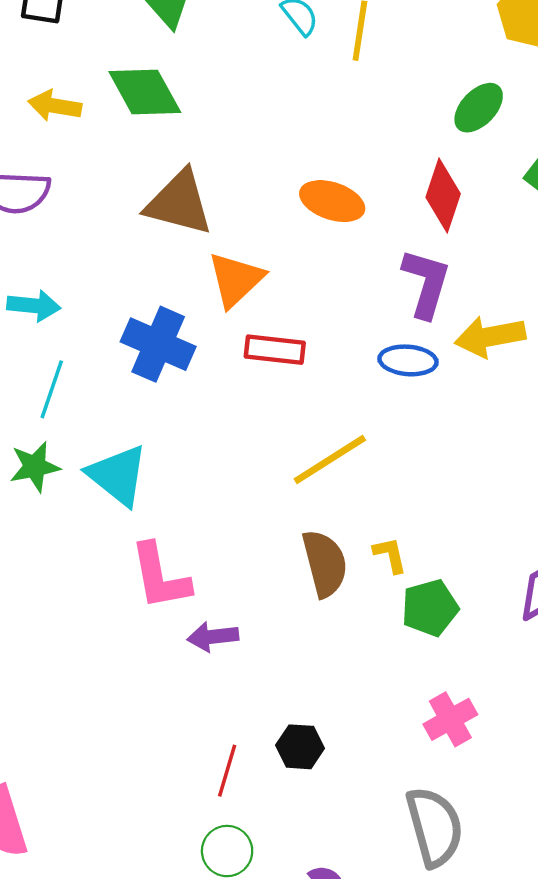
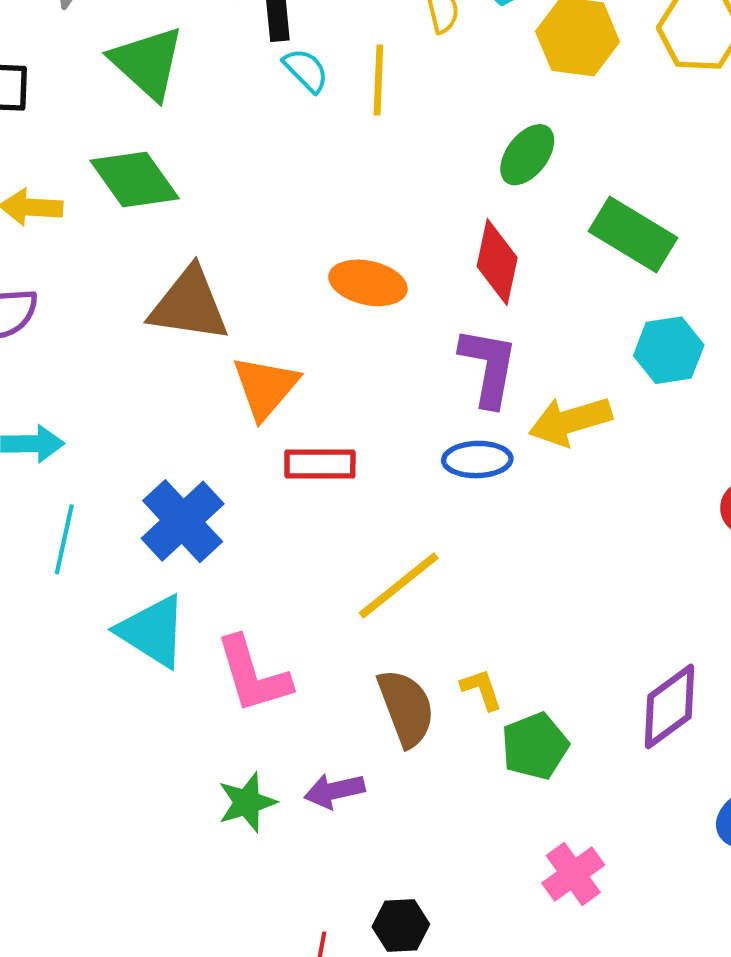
blue cross: (158, 344) -> (183, 521), moved, turned 30
green star: (35, 467) -> (247, 802), moved
pink L-shape: (160, 577) -> (253, 675), moved
purple arrow: (213, 637) -> (334, 791), moved

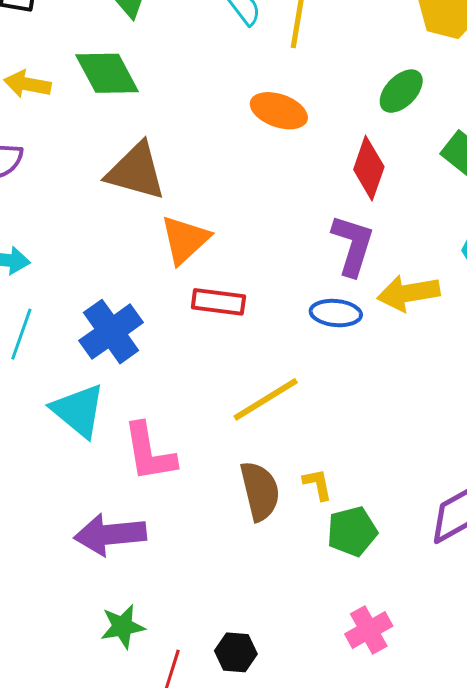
orange ellipse: (368, 283) -> (279, 111), moved
purple arrow: (334, 791) -> (110, 534), moved, size x1.6
green star: (247, 802) -> (122, 626), moved

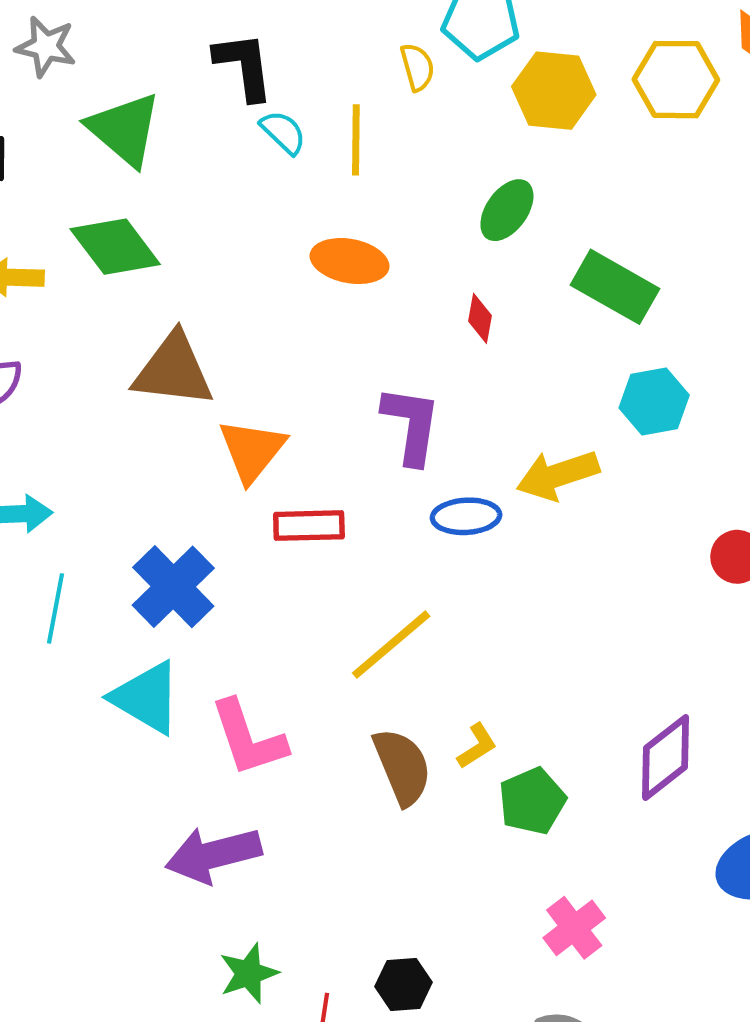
red diamond: (369, 168) -> (480, 318), size x0.6
purple L-shape: (353, 245) -> (411, 425), moved
yellow L-shape: (318, 484) -> (477, 746), turned 78

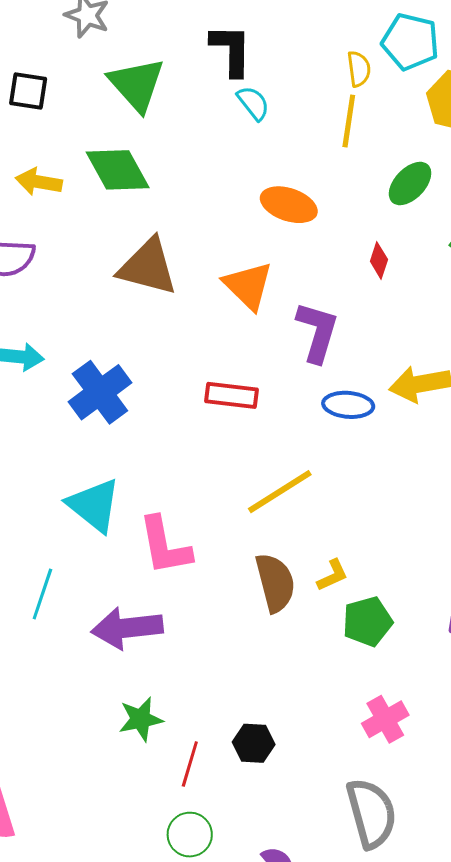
yellow line: (356, 140) -> (349, 121), moved
orange triangle: (252, 450) -> (248, 286), moved, turned -32
blue cross: (173, 587) -> (100, 392), moved
cyan line: (55, 608) -> (42, 594), moved

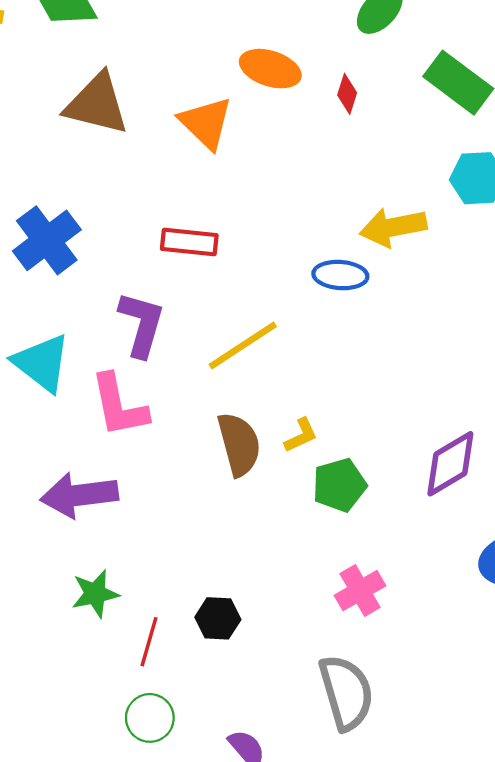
orange ellipse: (289, 205) -> (270, 69), moved
purple L-shape: (317, 332) -> (142, 324), moved
blue ellipse: (348, 405) -> (340, 275), moved

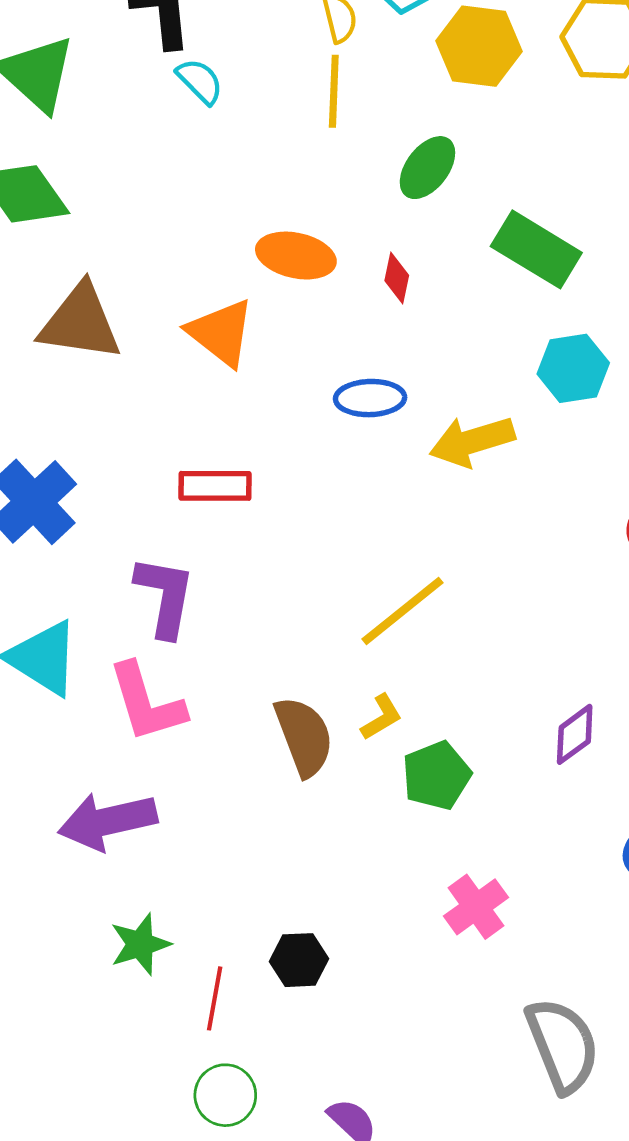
blue ellipse: (340, 275) -> (370, 398), moved
yellow line: (243, 345) -> (402, 611), moved
purple diamond: (450, 464) -> (575, 734), size x0.7
gray semicircle: (346, 693) -> (563, 1045), moved

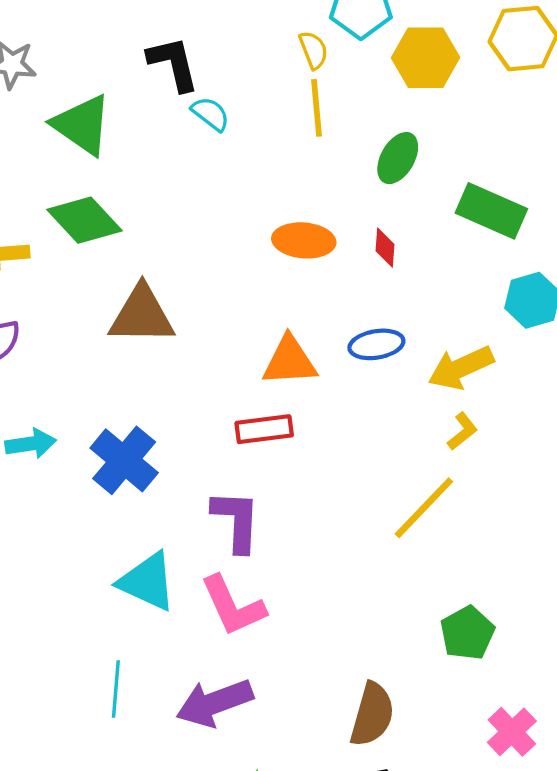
orange triangle: (221, 333) -> (290, 361), moved, turned -34
yellow L-shape: (381, 717) -> (462, 431), moved
brown semicircle: (304, 736) -> (372, 714), moved, turned 44

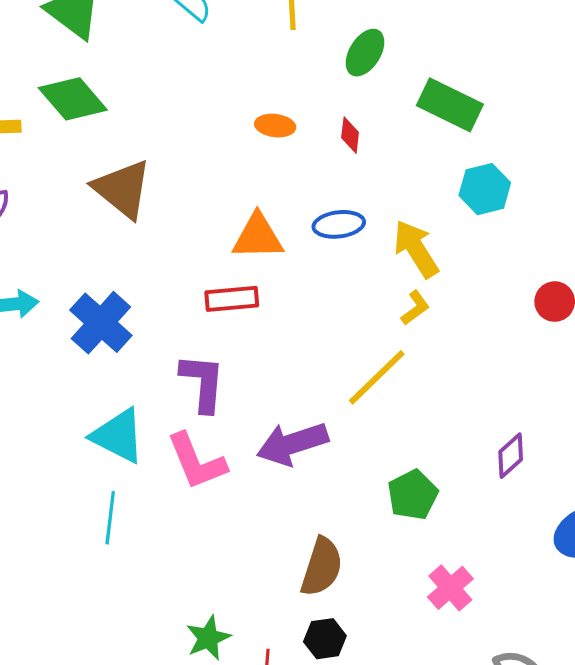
orange ellipse: (304, 240) -> (275, 126), size x0.7
brown triangle: (142, 315) -> (122, 189), turned 36
yellow arrow: (461, 368) -> (416, 249), turned 80
cyan line: (116, 689) -> (110, 518), moved
purple arrow: (215, 703) -> (292, 444), moved

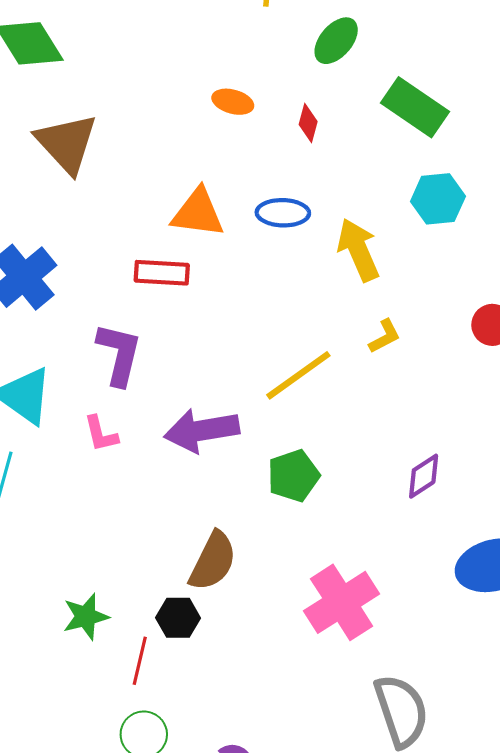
yellow L-shape: (415, 308) -> (385, 336), moved
pink L-shape: (197, 461) -> (101, 434), size x0.6
green pentagon: (413, 495) -> (293, 476), moved
pink cross: (450, 588) -> (342, 602), size x1.5
black hexagon: (325, 639) -> (178, 618), moved

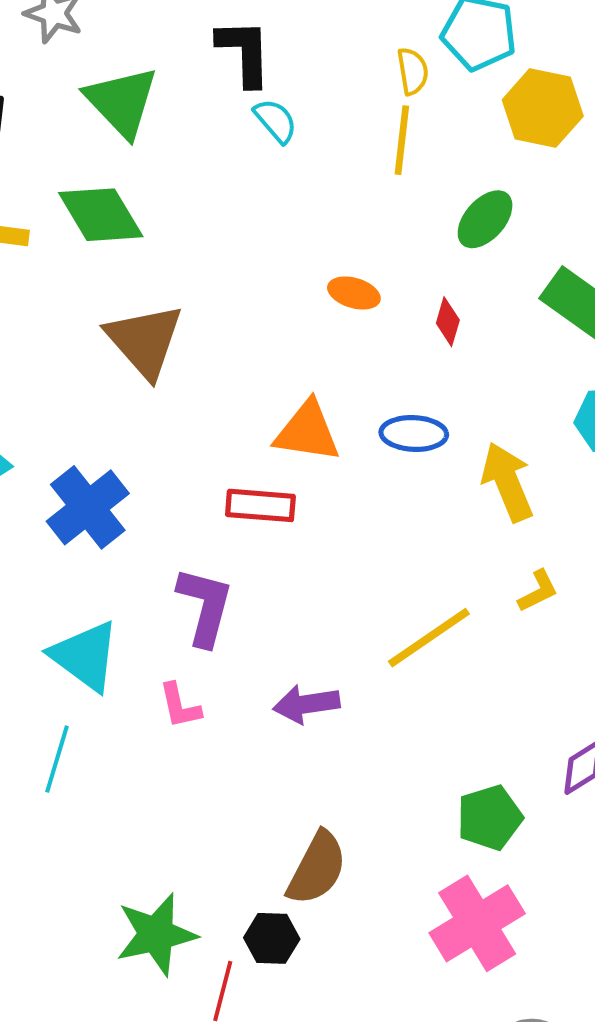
purple arrow: (202, 430) -> (306, 704), size x0.7
green pentagon: (293, 476) -> (490, 818), moved
green star: (86, 617) -> (156, 934), size x1.4

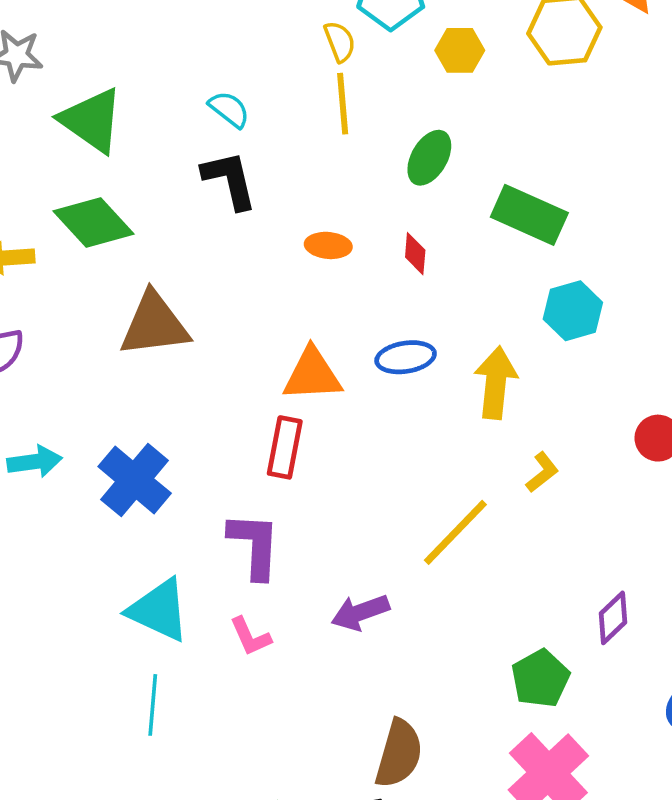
black L-shape: (244, 52) -> (230, 180), moved
yellow hexagon: (543, 108) -> (460, 50), size x0.7
brown triangle: (145, 341) -> (154, 325), turned -44
yellow arrow: (507, 482) -> (496, 383), turned 40
red rectangle: (260, 505) -> (285, 447), turned -72

